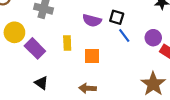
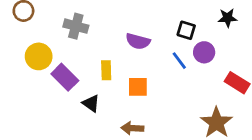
black square: (117, 17) -> (186, 30), moved
purple circle: (153, 38) -> (204, 52), moved
black triangle: (41, 83) -> (91, 103), moved

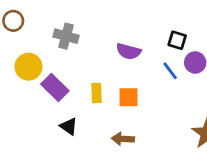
yellow rectangle: (106, 70) -> (97, 93), moved
black triangle: (91, 103) -> (69, 126), moved

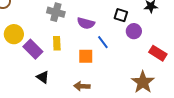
gray cross: (66, 36) -> (56, 12), moved
blue line: (170, 71) -> (103, 42), moved
yellow rectangle: (97, 93) -> (57, 43), moved

